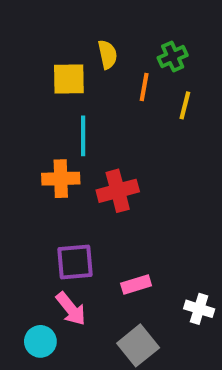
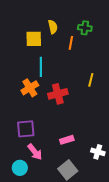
green cross: (173, 57) -> (85, 28), turned 32
yellow line: (185, 105) -> (91, 80), moved
orange cross: (61, 179) -> (30, 88), turned -30
purple square: (75, 262) -> (26, 129), moved

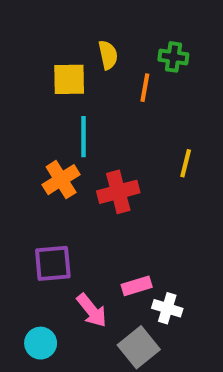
pink arrow: (35, 152) -> (92, 310), moved
white cross: (98, 152) -> (167, 308), moved

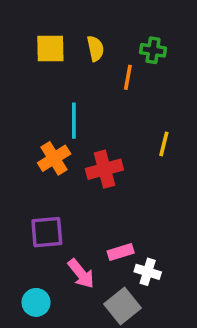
yellow square: (69, 79) -> (50, 49), moved

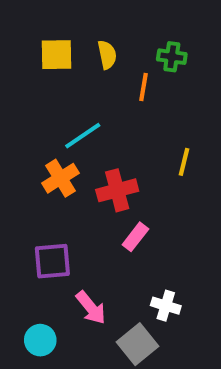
cyan line: (74, 121) -> (83, 136), turned 56
pink rectangle: (121, 252) -> (135, 237), moved, turned -35

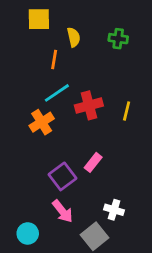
yellow square: (56, 55) -> (39, 19), moved
orange line: (143, 87) -> (54, 59), moved
red cross: (117, 190) -> (89, 105), moved
purple square: (52, 261) -> (62, 176), moved, turned -32

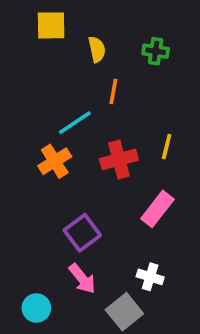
orange line: (54, 59) -> (113, 92), moved
red cross: (89, 105) -> (119, 159), moved
pink rectangle: (93, 162) -> (157, 209), moved, size x1.4

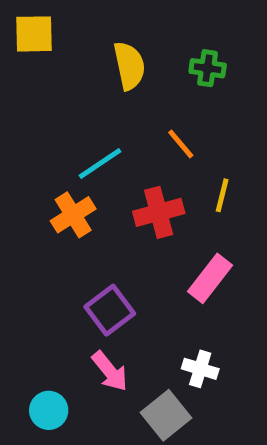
yellow square: (51, 25) -> (34, 34), moved
yellow semicircle: (97, 49) -> (129, 66), size x1.4
orange line: (113, 92) -> (181, 144), moved, turned -50

